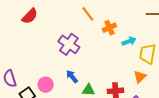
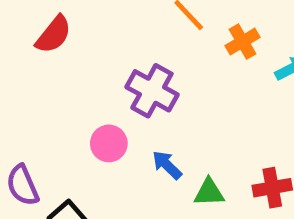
pink circle: (46, 85) -> (109, 143), moved

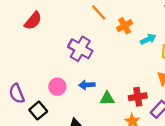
pink circle: (109, 143) -> (57, 87), moved
blue arrow: (167, 165) -> (87, 85), turned -49

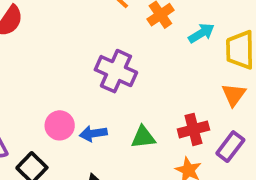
purple cross: (80, 49) -> (116, 71), moved
blue arrow: (87, 85) -> (93, 134), moved

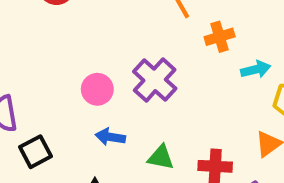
pink circle: (60, 125) -> (97, 89), moved

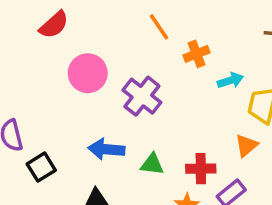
pink circle: (97, 89) -> (88, 73), moved, size x1.4
blue arrow: (110, 137) -> (106, 149), size x1.4

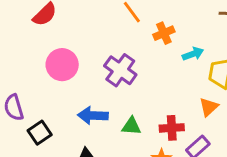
pink circle: (88, 73) -> (62, 65), moved

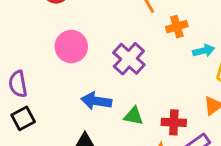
black square: (40, 133) -> (23, 118), moved

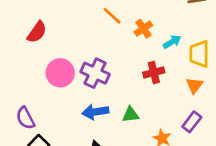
purple cross: (129, 59) -> (95, 73), moved
red cross: (174, 122) -> (154, 73), moved

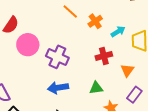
pink circle: (60, 73) -> (28, 45), moved
orange triangle: (194, 85) -> (127, 70), moved
green triangle: (131, 115) -> (96, 88), moved

